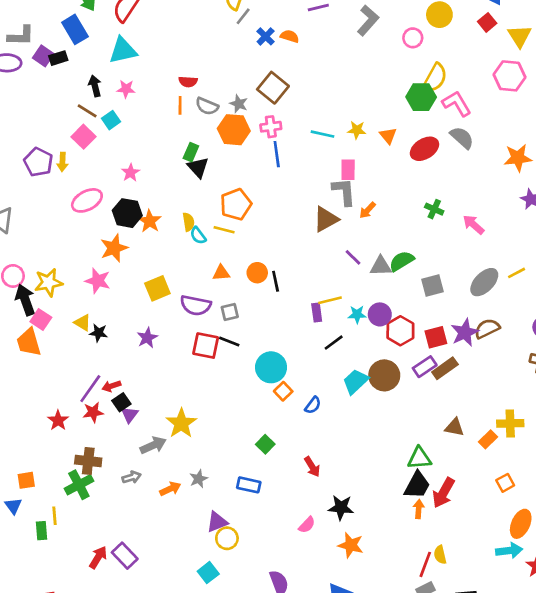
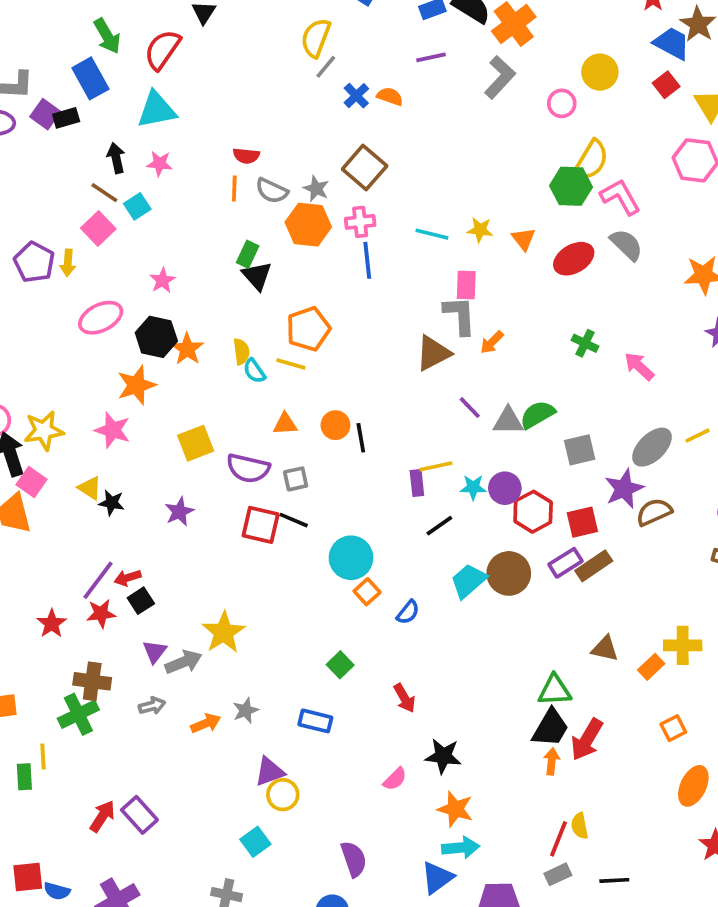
purple star: (465, 333) -> (624, 489), moved
purple triangle: (130, 415) -> (155, 652), moved
cyan arrow: (509, 551) -> (461, 848), moved

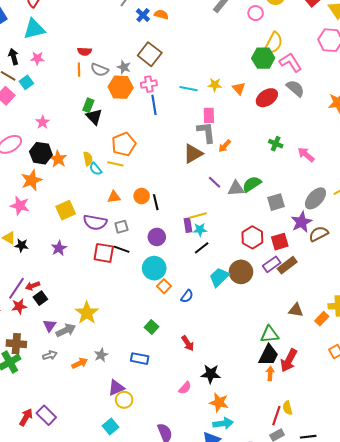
cyan star: (473, 487) -> (200, 230), moved
purple circle: (505, 488) -> (157, 237), moved

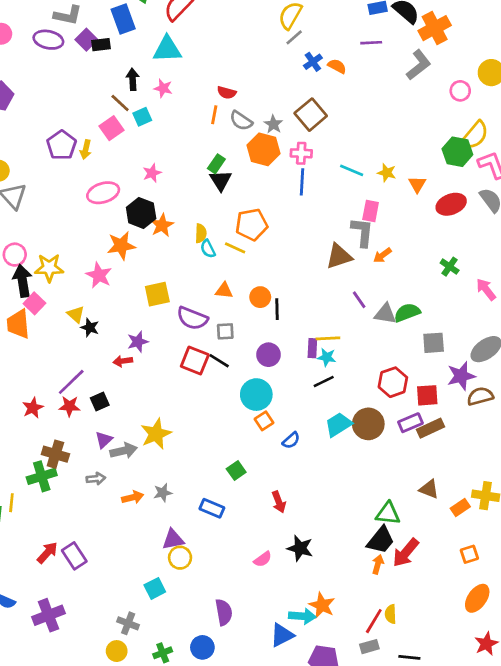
red arrow: (33, 286) -> (123, 361), moved
orange star: (219, 402) -> (322, 605), moved

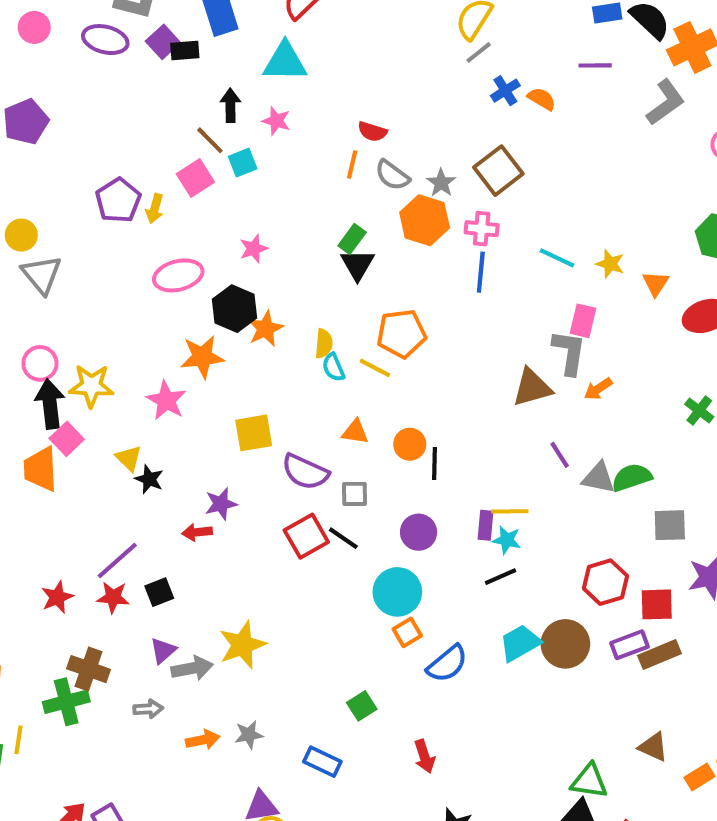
red square: (195, 360) -> (306, 536), turned 36
blue semicircle: (291, 440) -> (447, 664), size x1.5

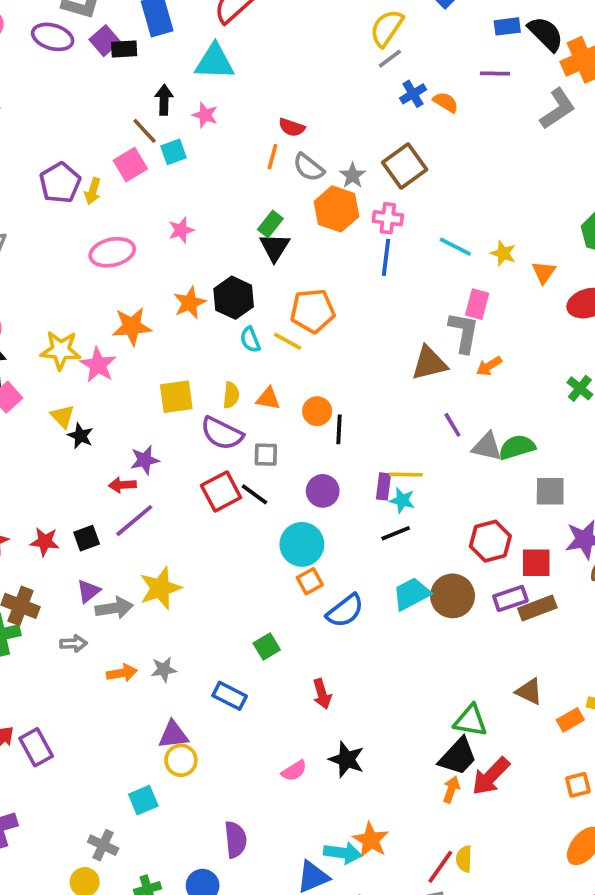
black hexagon: (235, 309) -> (234, 298), moved
yellow semicircle: (324, 344) -> (231, 395), moved
yellow star: (91, 386) -> (61, 350), moved
purple line: (117, 560) -> (134, 521), moved

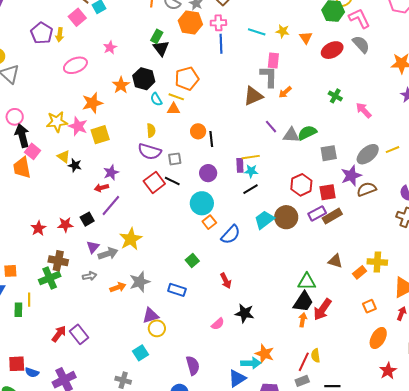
yellow square: (176, 397) -> (100, 135), moved
orange triangle: (268, 399) -> (174, 109), moved
gray star: (164, 670) -> (140, 282), size x1.5

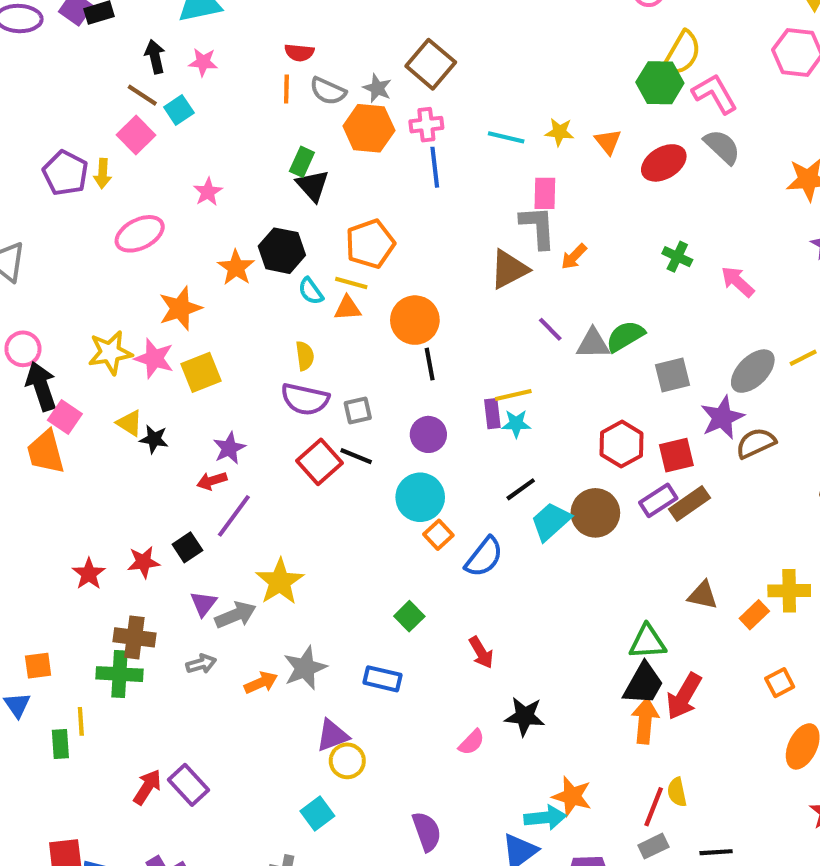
orange circle: (198, 131) -> (415, 320), moved, size x1.5
black line: (251, 189) -> (521, 489), moved
green cross: (50, 278) -> (120, 674), turned 30
orange arrow: (303, 320) -> (645, 721), size x1.5

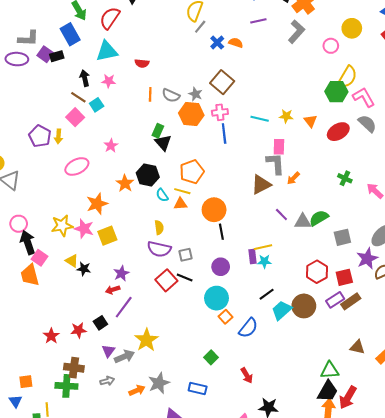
red semicircle: (299, 53) -> (142, 63), moved

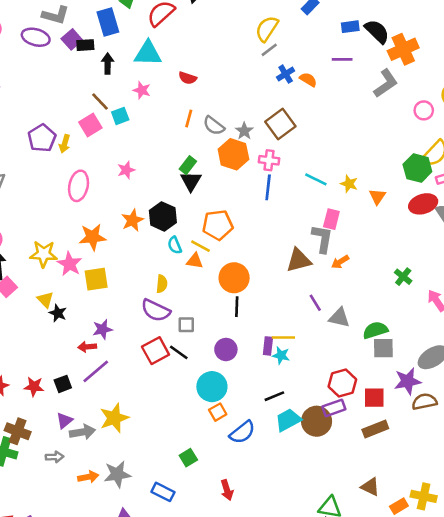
black arrow: (85, 78) -> (108, 64), moved
red ellipse: (338, 132) -> (423, 204), moved
pink ellipse: (77, 166) -> (79, 186), turned -65
green semicircle: (319, 218) -> (375, 330), moved
purple rectangle: (335, 300) -> (334, 408), moved

